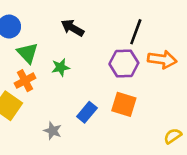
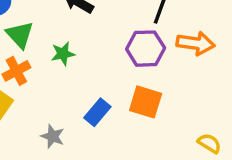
yellow semicircle: (173, 136) -> (209, 143), turned 66

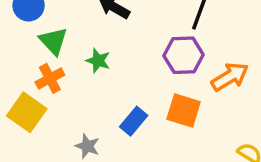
orange arrow: (196, 43) -> (230, 77), moved, turned -39
green star: (63, 54) -> (98, 61), turned 30

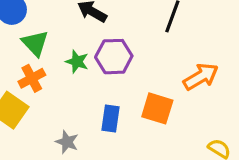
purple hexagon: (184, 55) -> (114, 57), moved
blue rectangle: (134, 121) -> (110, 118), turned -32

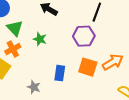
purple hexagon: (114, 57) -> (84, 36), moved
orange arrow: (201, 77) -> (113, 62), moved

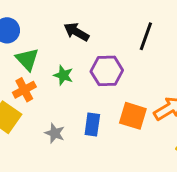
purple hexagon: (84, 36) -> (107, 71), moved
gray star: (34, 87) -> (55, 133), moved

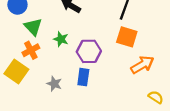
purple hexagon: (107, 71) -> (89, 51), moved
orange square: (133, 116) -> (127, 37), moved

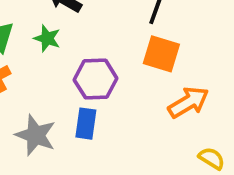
green star: (61, 39) -> (47, 38), moved
gray star: (54, 84) -> (36, 135), size x1.5

